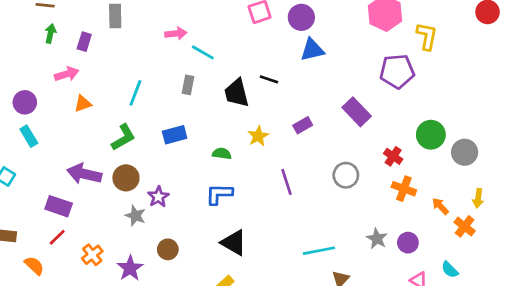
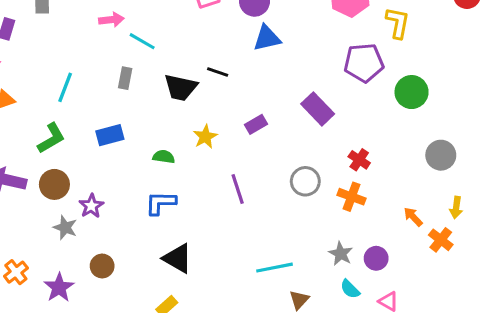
black trapezoid: (237, 93) -> (181, 87), turned -64
green circle: (431, 135) -> (412, 92), moved
orange cross: (404, 189) -> (351, 197), moved
cyan semicircle: (450, 270) -> (350, 289), moved

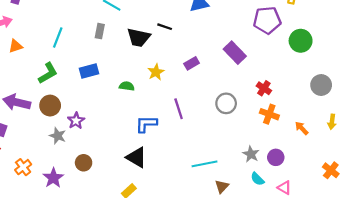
orange cross: (351, 197) -> (269, 114), moved
blue L-shape: (161, 203) -> (146, 124), moved
orange cross: (441, 240) -> (331, 170), moved

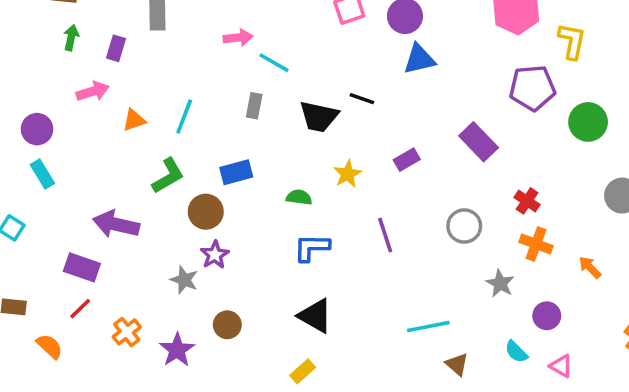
orange triangle: (16, 46) -> (134, 120), moved
brown circle: (50, 106) -> (206, 212), moved
blue L-shape: (146, 124) -> (312, 248), moved
gray star: (251, 154) -> (500, 283), moved
brown triangle: (222, 187) -> (457, 364), turned -32

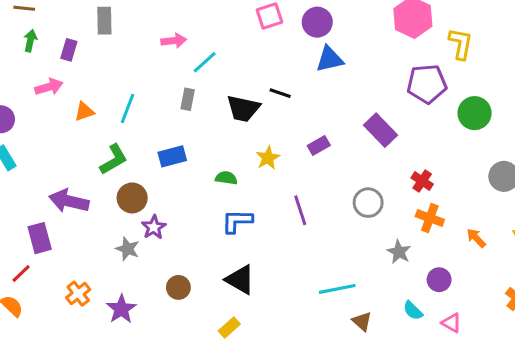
cyan line: (274, 63) -> (205, 62), turned -72
brown circle: (206, 212) -> (132, 198), moved
purple rectangle: (82, 267) -> (40, 238), turned 56
red line: (80, 309) -> (21, 274), moved
brown circle: (227, 325) -> (178, 287), moved

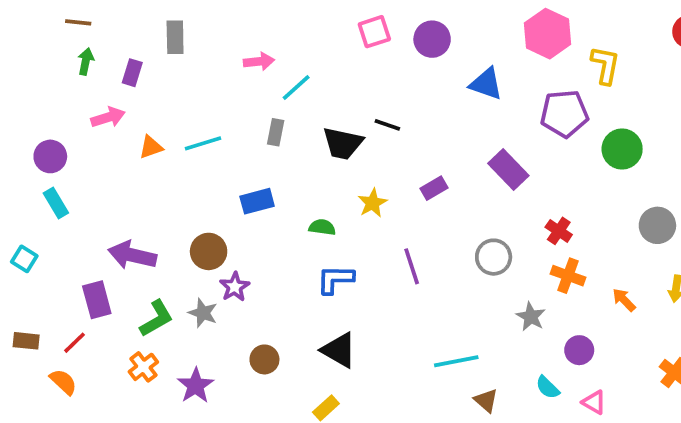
blue triangle: (330, 59) -> (486, 84), moved, turned 32
cyan line: (128, 108) -> (203, 143), turned 52
green L-shape: (114, 159) -> (156, 318), moved

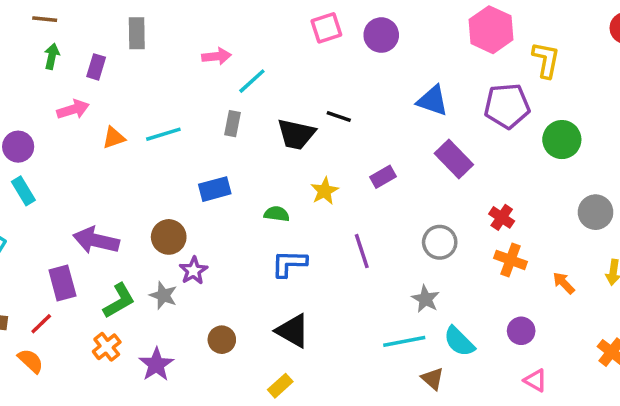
blue triangle: (486, 84) -> (433, 101), moved
gray star: (531, 317) -> (425, 299), moved
cyan semicircle: (548, 387) -> (459, 341), moved, size x1.4

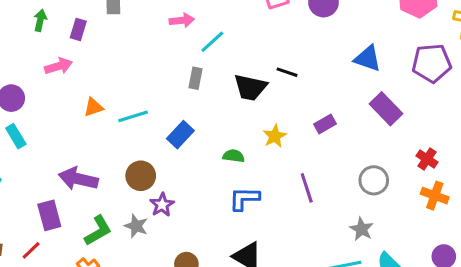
cyan line: (163, 134) -> (133, 116), moved
orange triangle: (114, 138) -> (93, 107), moved
blue rectangle: (215, 189) -> (180, 135), turned -32

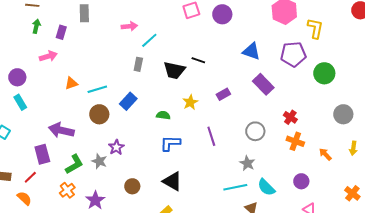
brown circle: (141, 176) -> (99, 114), moved

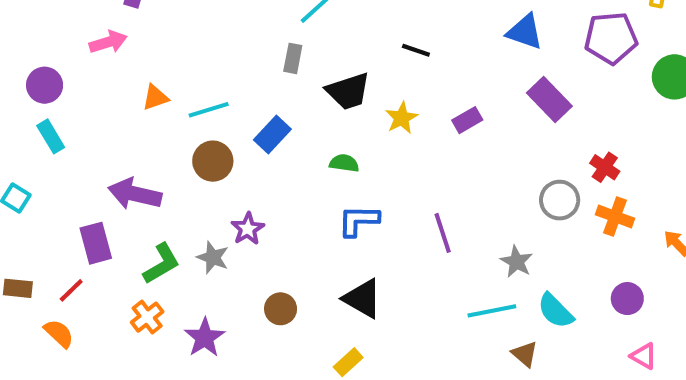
black trapezoid: (174, 70) -> (348, 91), moved, turned -30
yellow star: (190, 102) -> (402, 118), moved
gray circle: (255, 131) -> (560, 200), moved
purple line: (211, 136) -> (443, 233), moved

